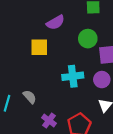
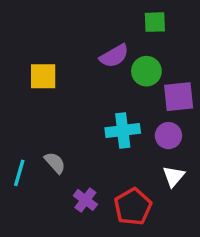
purple semicircle: (55, 22) -> (114, 56), moved
yellow square: (39, 47) -> (43, 76), moved

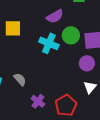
green circle: (146, 71) -> (71, 35), moved
cyan cross: (123, 130) -> (49, 43), moved, turned 30

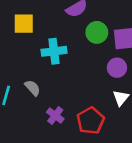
cyan cross: (49, 43) -> (54, 51), moved, turned -30

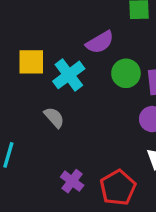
cyan cross: (54, 51) -> (69, 75), moved, turned -30
gray semicircle: (33, 88) -> (54, 117), moved

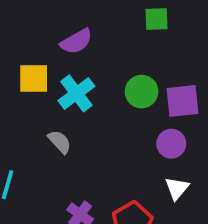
purple semicircle: (100, 42) -> (76, 41), moved

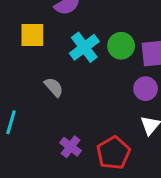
cyan cross: (76, 93) -> (84, 47), moved

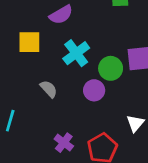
green circle: (121, 46) -> (111, 68), moved
purple circle: (146, 89) -> (94, 90), moved

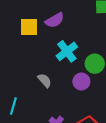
yellow square: (29, 42) -> (29, 27), moved

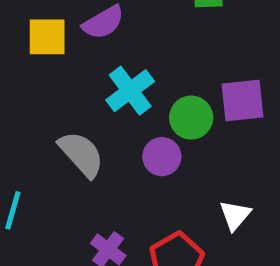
gray semicircle: (45, 80) -> (81, 154), size x1.5

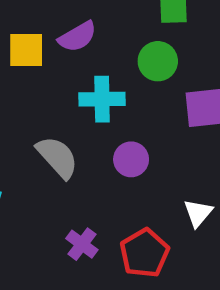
cyan cross: (130, 91) -> (102, 99), turned 36
green circle: (191, 118) -> (158, 61), moved

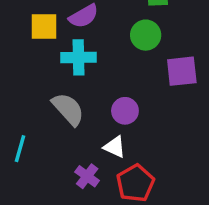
cyan cross: (102, 99) -> (79, 57), moved
white triangle: (198, 213) -> (115, 147), moved, turned -45

